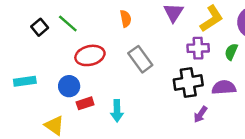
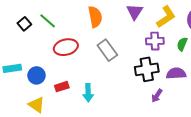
orange semicircle: (126, 19) -> (95, 17), size x1.5
blue circle: (69, 86) -> (37, 75), moved

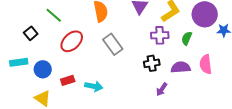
black square: (24, 24) -> (31, 33), moved
red ellipse: (66, 47) -> (72, 41), turned -30
black cross: (147, 69) -> (152, 63), size x0.7
cyan arrow: (88, 93) -> (94, 86), turned -78

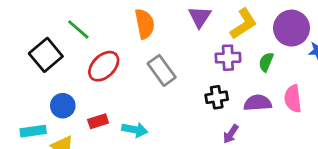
black square: (31, 33) -> (46, 55), size x1.6
cyan rectangle: (19, 62) -> (33, 131), moved

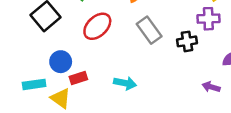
black cross: (217, 97) -> (187, 41), moved
red rectangle: (98, 121) -> (78, 78), moved
purple arrow: (231, 134) -> (211, 87), turned 72

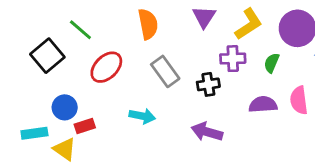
cyan arrow: (125, 83) -> (142, 116), moved
purple arrow: (211, 87) -> (207, 132), moved, size x1.5

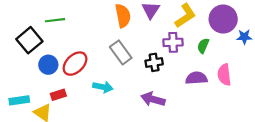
orange semicircle: (148, 24) -> (123, 16), moved
green line: (80, 30) -> (55, 20), turned -48
red ellipse: (106, 67) -> (75, 64), moved
blue circle: (65, 107) -> (48, 65), moved

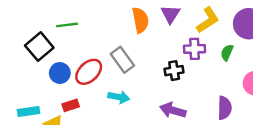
gray rectangle: (121, 52) -> (122, 60), moved
purple semicircle: (196, 78) -> (225, 108), moved, turned 95

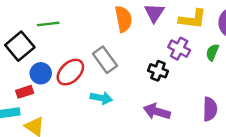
yellow L-shape: (208, 20) -> (193, 19), turned 40
purple cross: (195, 49) -> (179, 49), turned 30
black cross: (174, 71) -> (158, 71), turned 30
red rectangle: (71, 105) -> (25, 92), moved

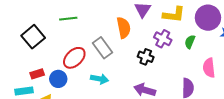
orange semicircle: (123, 19) -> (124, 28), moved
green line: (48, 24) -> (68, 19), moved
blue circle: (41, 73) -> (58, 79), moved

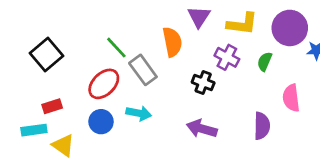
green line: (68, 19) -> (116, 48), moved, turned 54
blue circle: (58, 79) -> (101, 122), moved

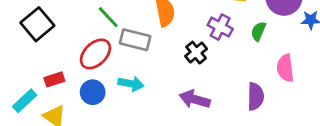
gray rectangle: (143, 70) -> (135, 40), turned -40
black cross: (203, 82) -> (196, 53), turned 30
red rectangle: (52, 106) -> (54, 79), moved
cyan rectangle: (34, 130) -> (25, 101), turned -35

